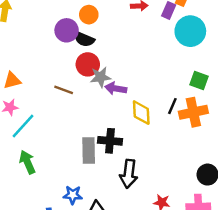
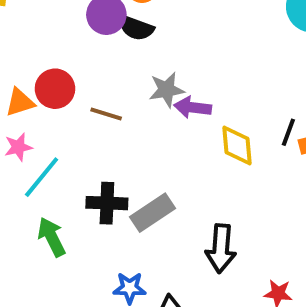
red circle: (88, 64) -> (55, 89), moved
black cross: (110, 141) -> (107, 203), moved
gray rectangle: (89, 150) -> (152, 213), turned 60

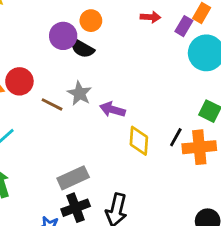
gray star: (167, 90) -> (80, 93), moved, turned 30
black cross: (107, 203) -> (76, 208), moved, turned -32

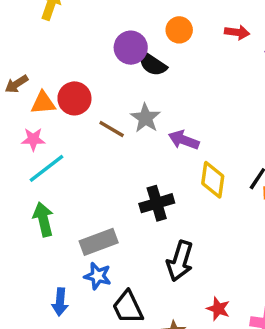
orange circle: (91, 21) -> (179, 30), moved
gray rectangle: (73, 178) -> (99, 242), moved
black cross: (76, 208) -> (157, 203), moved

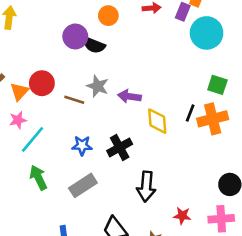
orange triangle: (43, 103) -> (19, 92), turned -30
blue star: (98, 276) -> (82, 146), moved

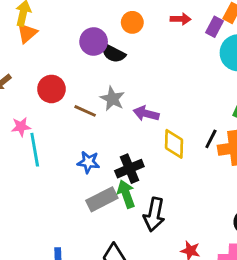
orange triangle: (19, 92) -> (27, 33), moved
cyan line: (33, 139) -> (35, 150), turned -56
green arrow: (38, 178) -> (126, 194), moved
gray rectangle: (83, 185) -> (102, 199), moved

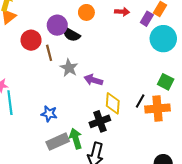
red circle: (51, 89) -> (31, 40), moved
brown line: (85, 111) -> (49, 53), moved, turned 49
black cross: (129, 169) -> (100, 121), moved

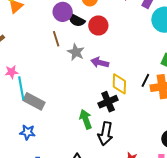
red circle: (31, 40) -> (98, 25), moved
blue star: (49, 114) -> (27, 132), moved
gray rectangle: (58, 142) -> (34, 101), moved, turned 55

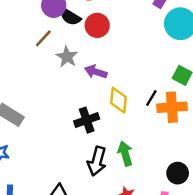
brown line: (56, 39) -> (43, 38), turned 56
black cross: (108, 102) -> (87, 120), moved
green arrow: (86, 119) -> (125, 154), moved

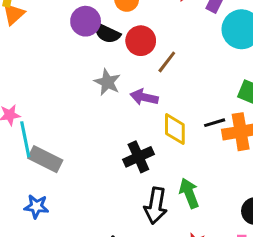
brown line: (43, 38) -> (167, 62), moved
black line: (151, 98) -> (215, 123), turned 48

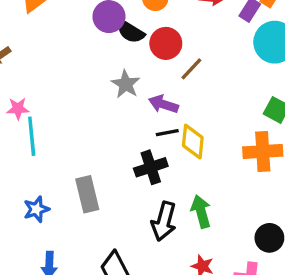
black line: (215, 123) -> (167, 133), moved
gray rectangle: (45, 159) -> (87, 194), moved, turned 44
blue star: (36, 206) -> (36, 209), turned -30

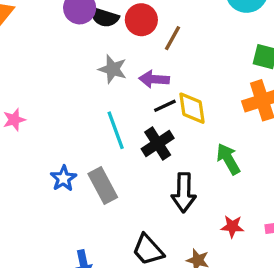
cyan line: (32, 136) -> (116, 130), moved
blue star: (36, 209) -> (63, 178), moved
green arrow: (201, 212) -> (228, 159), moved

